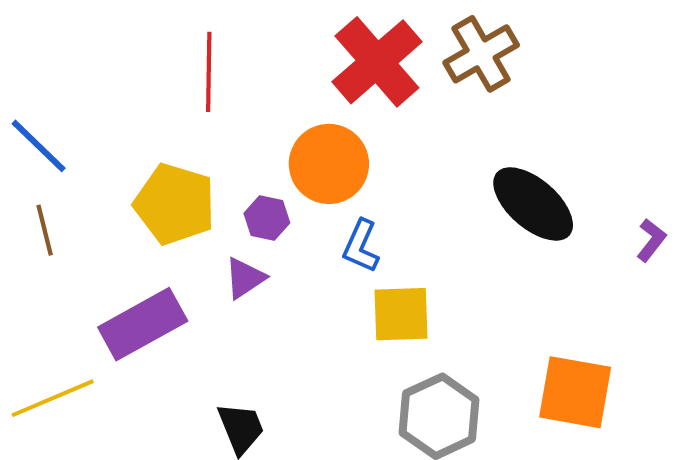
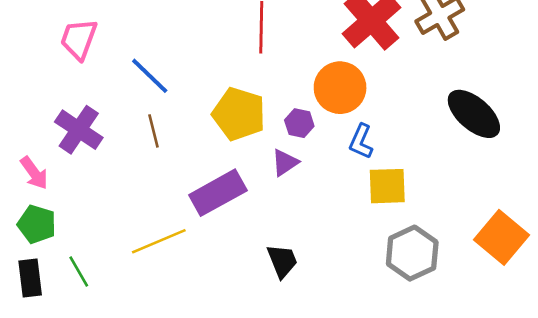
orange square: (575, 392) -> (501, 237), turned 30

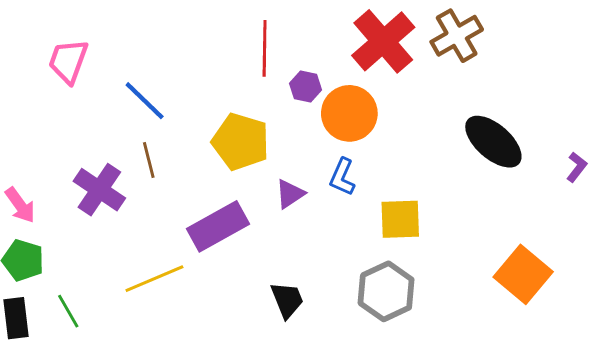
purple hexagon: (299, 123) -> (306, 87), moved
purple cross: (79, 130) -> (99, 190), moved
blue L-shape: (361, 141) -> (342, 177), moved
gray hexagon: (412, 253) -> (386, 291), moved

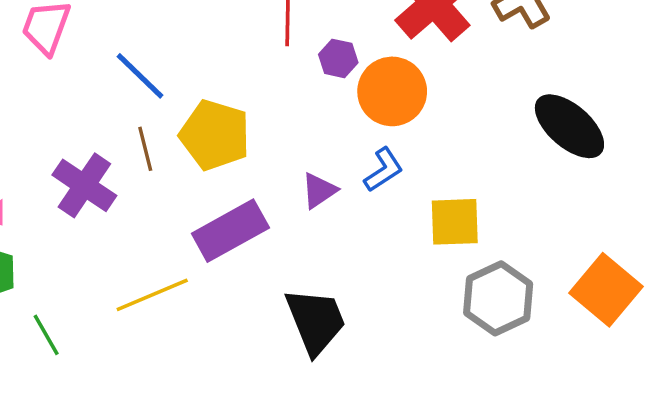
yellow pentagon: (241, 142) -> (215, 135), moved
blue L-shape: (342, 177) -> (383, 170), turned -147
gray hexagon: (386, 291) -> (498, 298), moved
black trapezoid: (287, 300) -> (316, 321), size x1.5

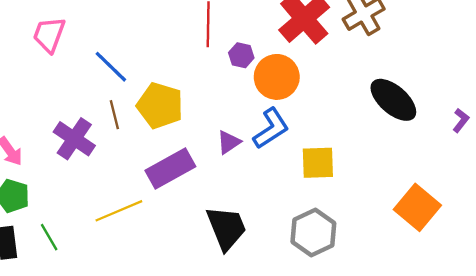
blue L-shape: (383, 170) -> (271, 128), size x1.4
gray hexagon: (498, 298) -> (313, 233), moved

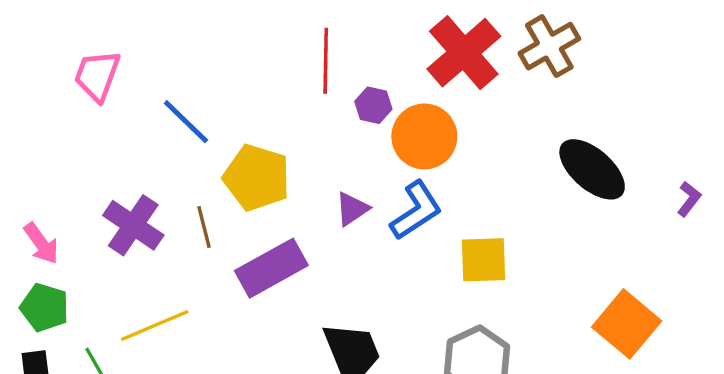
brown line: (114, 115) -> (204, 227), moved
purple triangle: (229, 142) -> (352, 209), moved
yellow line: (119, 211) -> (155, 326), moved

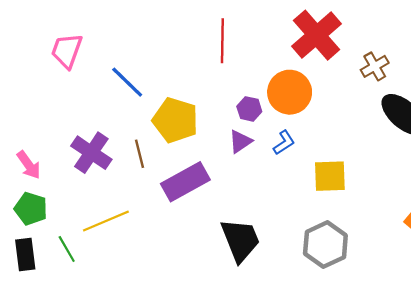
brown cross: (549, 46) -> (375, 66), moved, size x0.7
purple hexagon: (373, 105) -> (249, 109), moved
blue L-shape: (416, 210) -> (284, 143), size x0.6

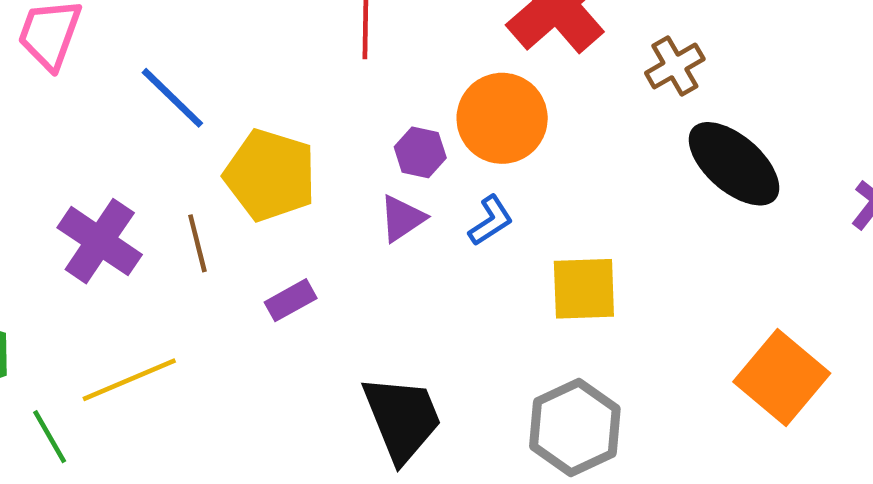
purple rectangle: (185, 182) -> (291, 300), size x0.5

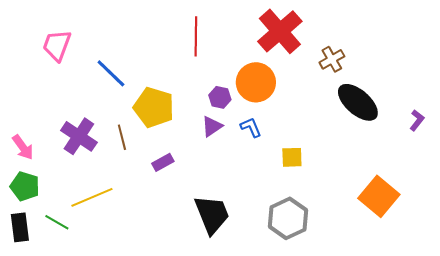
blue L-shape: (491, 221) -> (251, 127), turned -80
yellow square: (584, 289) -> (292, 157), size x0.7
green line: (50, 437) -> (57, 222), turned -30

